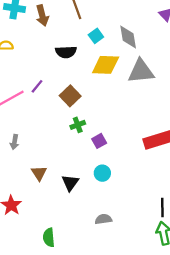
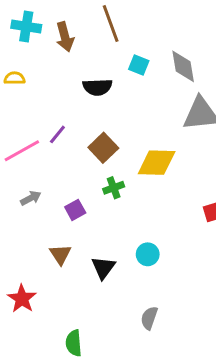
cyan square: (96, 36) -> (139, 65), turned -32
yellow diamond: (106, 65) -> (157, 163), moved
purple square: (99, 141) -> (75, 210), moved
gray arrow: (14, 142) -> (31, 198), moved, turned -128
gray semicircle: (103, 219) -> (149, 318), turned -63

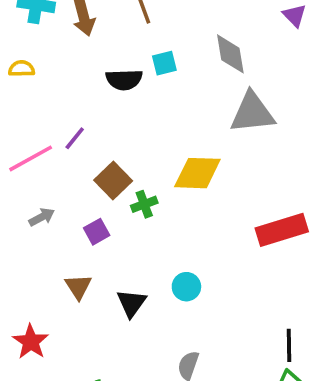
cyan square: (139, 65) -> (164, 63), moved, turned -36
brown square: (103, 148) -> (113, 180), moved

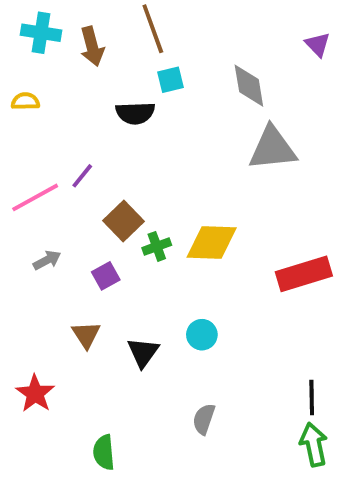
cyan square: (164, 63) -> (171, 80), moved
yellow diamond: (197, 173) -> (212, 243), moved

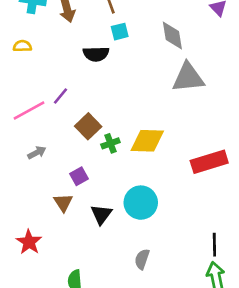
purple square: (106, 276) -> (79, 176), moved
cyan circle: (202, 335) -> (141, 203), size x1.6

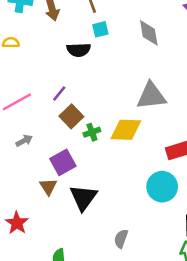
gray triangle: (188, 78) -> (151, 96), moved
purple line: (61, 96) -> (59, 93), moved
purple square: (79, 176) -> (63, 162), size x1.5
cyan circle: (141, 203) -> (162, 187), moved
black triangle: (101, 214) -> (83, 198), size x1.4

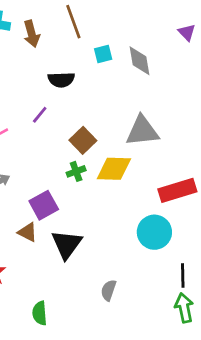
cyan square: (100, 29) -> (103, 54), moved
purple line: (59, 93) -> (40, 115), moved
brown square: (71, 116) -> (83, 140), moved
brown triangle: (48, 187) -> (28, 232), turned -30

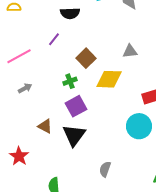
gray triangle: (142, 131) -> (130, 51), size x0.6
green cross: (76, 171) -> (70, 81), moved
purple square: (44, 205) -> (76, 106), moved

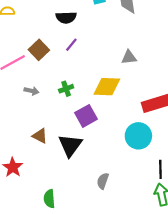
purple line: (54, 39) -> (71, 45), moved
brown square: (86, 58) -> (39, 50), moved
gray arrow: (25, 88) -> (32, 91), moved, turned 40
purple square: (76, 106) -> (86, 116), moved

